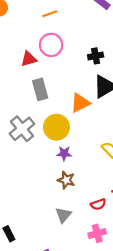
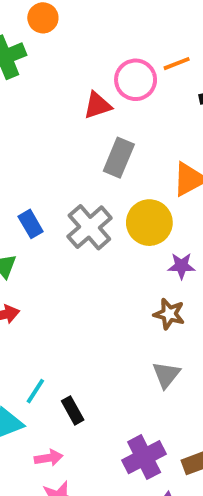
orange line: (50, 14) -> (177, 64), moved
gray rectangle: (40, 89) -> (119, 158), turned 40
purple star: (64, 153) -> (181, 266), moved

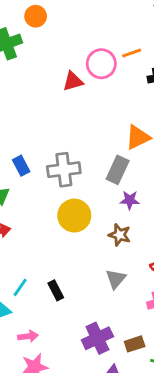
gray rectangle: (119, 158) -> (118, 170), moved
yellow circle: (149, 223) -> (74, 216), moved
gray cross: (89, 227) -> (64, 170), turned 32
black rectangle: (73, 410) -> (56, 290), moved

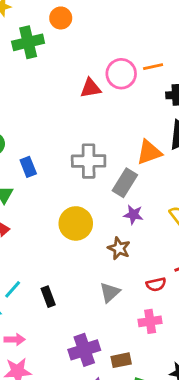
gray cross: (64, 170) -> (89, 161), moved

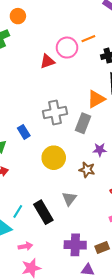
blue rectangle: (28, 167) -> (24, 132), moved
purple star: (133, 215) -> (100, 150), moved
gray triangle: (110, 292) -> (69, 199), moved
black rectangle: (48, 297) -> (43, 212), size x1.6
purple cross: (84, 350) -> (75, 245), turned 30

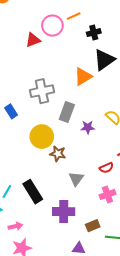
gray rectangle: (83, 123) -> (67, 112), moved
brown star: (87, 170) -> (58, 154), moved
gray triangle: (69, 199) -> (76, 179), moved
purple cross: (75, 245) -> (64, 212), moved

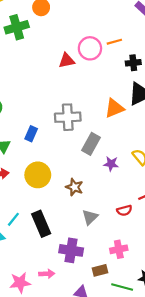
blue rectangle: (11, 111) -> (31, 134), turned 48
yellow circle: (42, 137) -> (38, 175), moved
pink cross: (107, 194) -> (119, 249), moved
pink arrow: (15, 226) -> (47, 274), moved

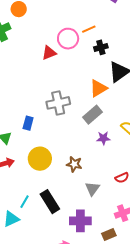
black cross: (133, 63) -> (101, 47), moved
gray rectangle: (91, 144) -> (93, 115), moved, turned 30

